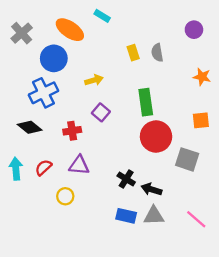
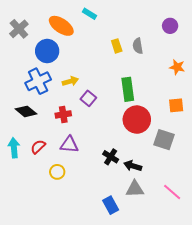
yellow arrow: (94, 80) -> (70, 81), moved
blue rectangle: (126, 216) -> (111, 205), moved, turned 48

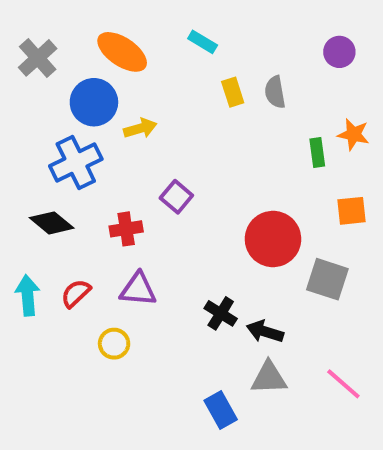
cyan rectangle: (89, 14) -> (203, 42), moved
yellow arrow: (70, 81) -> (140, 128), moved
green rectangle: (128, 89) -> (317, 152), moved, size x0.6

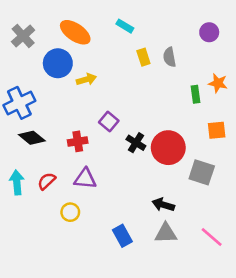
blue cross: (76, 163) -> (19, 103), moved
black cross: (221, 313) -> (136, 143), moved
blue rectangle: (221, 410) -> (122, 236), moved

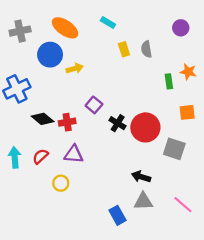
gray cross: (23, 36) -> (20, 31), turned 30
black diamond: (32, 138) -> (43, 119), moved
blue rectangle: (122, 236) -> (118, 215), moved

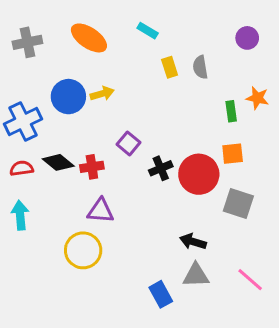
blue circle: (50, 55) -> (68, 97), moved
orange square: (187, 112) -> (233, 154), moved
black cross: (118, 123) -> (161, 168), turned 35
red semicircle: (40, 156) -> (22, 168), moved, turned 35
yellow circle: (61, 183) -> (83, 250), size x1.6

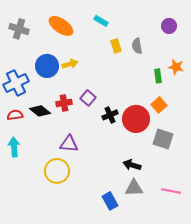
gray cross: (27, 42) -> (19, 29), turned 30
orange square: (233, 154) -> (159, 105), turned -35
red cross: (92, 167) -> (64, 103), moved
pink line: (250, 280) -> (171, 191), turned -30

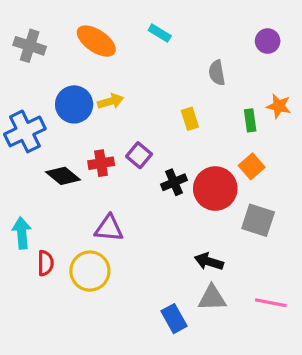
yellow rectangle: (116, 46) -> (190, 119), moved
red semicircle: (15, 115) -> (46, 263), moved, turned 98

